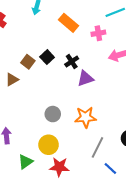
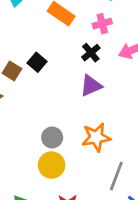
black cross: (72, 61) -> (91, 53), moved
yellow circle: (49, 145) -> (52, 165), moved

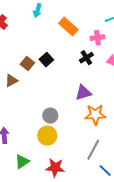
purple triangle: (91, 86) -> (83, 93), moved
orange star: (96, 137) -> (95, 115), moved

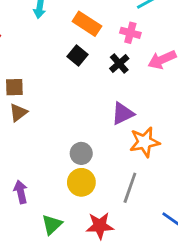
pink cross: (97, 38) -> (130, 33), turned 32
black square: (46, 60) -> (77, 56), moved
brown square: (27, 64) -> (14, 87), moved, turned -32
gray line: (93, 150) -> (130, 188), moved

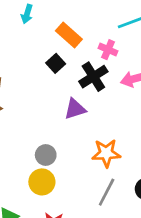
black cross: (119, 63) -> (93, 77), size x1.5
purple triangle: (123, 114) -> (75, 109), moved
gray line: (130, 188) -> (107, 192), moved

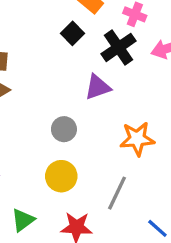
gray circle: (46, 155) -> (64, 129), moved
gray line: (107, 192) -> (117, 193), moved

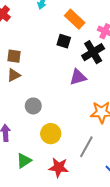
black square: (73, 33) -> (64, 41), turned -32
gray circle: (64, 129) -> (33, 106), moved

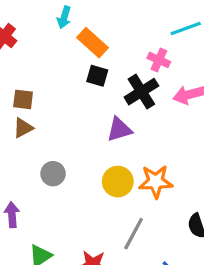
orange rectangle: (75, 19) -> (92, 43), moved
yellow circle: (51, 134) -> (118, 182), moved

